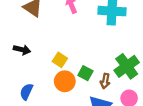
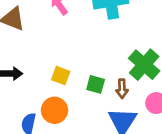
orange circle: (65, 81) -> (54, 110), moved

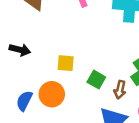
yellow square: (61, 76) -> (66, 63), turned -30

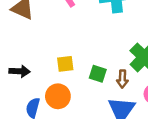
black arrow: (20, 50) -> (20, 71), moved

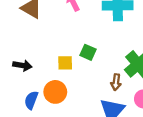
green square: (98, 74) -> (88, 52), moved

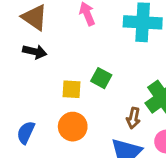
black arrow: (22, 65) -> (35, 52), moved
orange circle: (55, 92) -> (73, 127), moved

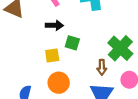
black arrow: (35, 52) -> (54, 25), moved

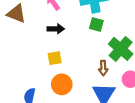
green square: (72, 43) -> (96, 24), moved

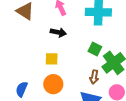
green square: (96, 24) -> (95, 49), moved

